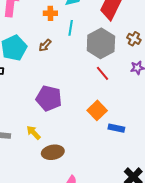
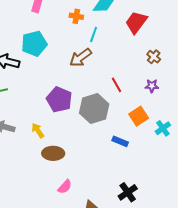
gray hexagon: (101, 43) -> (94, 109), moved
brown arrow: (45, 45) -> (81, 58), moved, size x1.6
orange square: (97, 110) -> (139, 116), moved

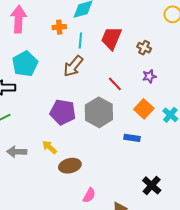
red trapezoid: (136, 22) -> (111, 38), moved

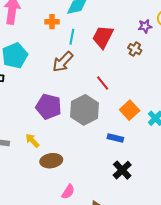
purple star: (149, 76) -> (145, 26), moved
black cross: (152, 185) -> (122, 170), moved

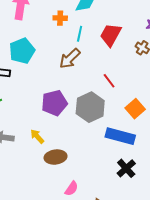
purple pentagon: (49, 107) -> (54, 103), turned -30
blue rectangle: (115, 138) -> (120, 136), size x1.8

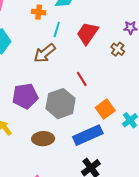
blue rectangle: (120, 136) -> (88, 135), turned -44
brown ellipse: (56, 157) -> (43, 139), moved

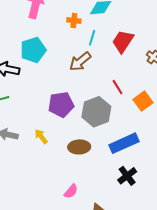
orange square: (105, 109) -> (143, 101), moved

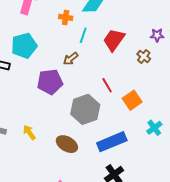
brown arrow: (80, 62) -> (71, 59), size x0.7
purple pentagon: (61, 105) -> (50, 82), moved
brown ellipse: (79, 147) -> (67, 144), turned 30

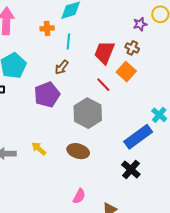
red trapezoid: (114, 40) -> (104, 52), moved
orange square: (132, 100) -> (126, 72), moved
blue rectangle: (112, 142) -> (138, 137), moved

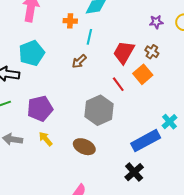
purple star: (140, 24) -> (156, 22), moved
purple pentagon: (47, 95) -> (40, 109), moved

